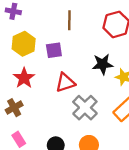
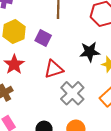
purple square: (54, 50) -> (43, 38), turned 35

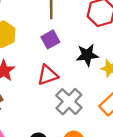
purple square: (43, 38) -> (50, 39), moved, turned 35

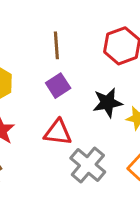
red triangle: (48, 75) -> (58, 132), turned 30

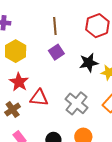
red triangle: (58, 132) -> (39, 98), moved

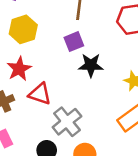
black star: (89, 63) -> (91, 65), moved
gray cross: (77, 103) -> (67, 122), moved

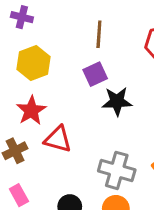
gray cross: (67, 122) -> (117, 170), moved, turned -32

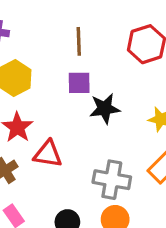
purple square: (95, 74) -> (79, 83), turned 30

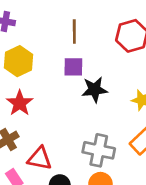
red triangle: (48, 154) -> (40, 158), moved

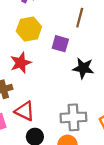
purple square: (73, 67) -> (60, 44), moved
gray cross: (99, 150) -> (73, 117), turned -30

